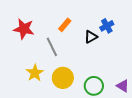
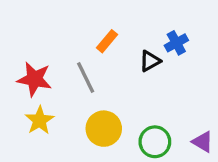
red star: (24, 29) -> (35, 79), moved
yellow star: (35, 73) -> (39, 120), moved

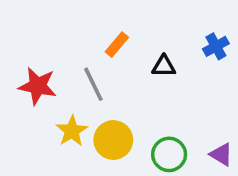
blue cross: (176, 43) -> (216, 46), moved
black triangle: (150, 61) -> (164, 66), turned 30
yellow star: (39, 120) -> (72, 131), moved

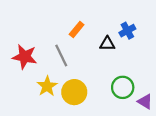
blue cross: (216, 46) -> (127, 31), moved
green circle: (169, 154) -> (123, 87), moved

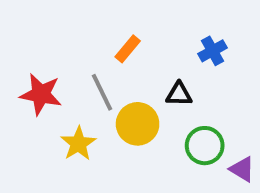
black triangle: (107, 44) -> (179, 94), moved
yellow circle: (74, 92) -> (138, 124), moved

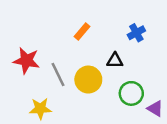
gray line: (102, 92) -> (58, 74), moved
yellow star: (78, 144) -> (40, 109), moved, turned 30

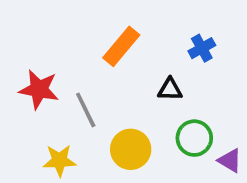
orange rectangle: (82, 32) -> (121, 46), size x1.5
yellow circle: (88, 80) -> (131, 149), moved

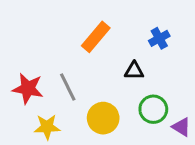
red star: (39, 89) -> (28, 89), moved

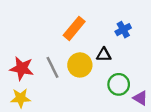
yellow circle: (103, 118) -> (80, 65), moved
yellow star: (47, 127) -> (21, 98), moved

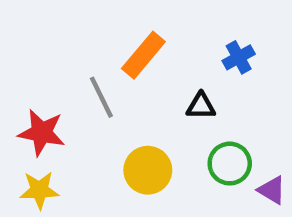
yellow circle: (80, 65) -> (148, 170), moved
gray line: (52, 67) -> (101, 97), moved

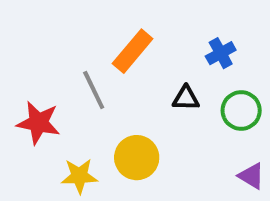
green circle: (230, 164) -> (241, 110), moved
yellow star: (39, 190) -> (79, 176), moved

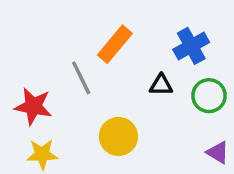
blue cross: (221, 53) -> (191, 46), size x1.4
yellow star: (79, 176) -> (42, 154), moved

